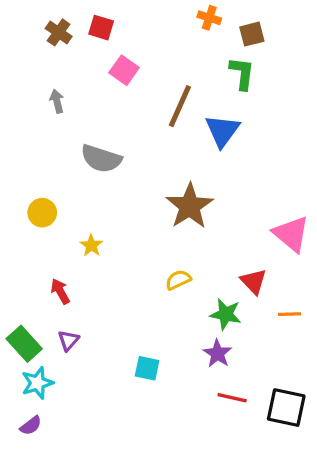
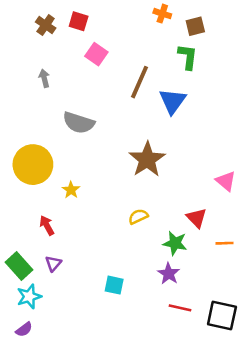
yellow circle: (42, 213) -> (33, 165), size x1.8
pink triangle: (291, 234) -> (226, 181), size x0.7

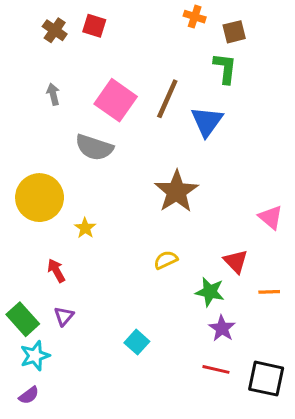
pink square: (96, 54) -> (116, 100), moved, size x1.5
purple star: (169, 274) -> (222, 328), moved
cyan square: (114, 285) -> (137, 342), turned 30

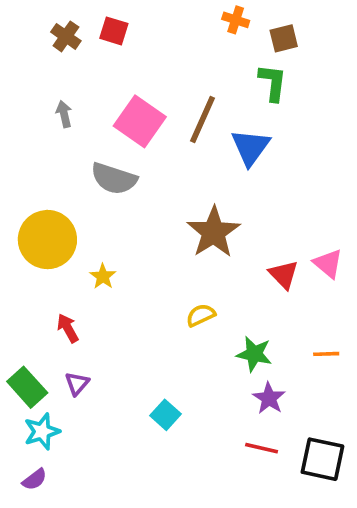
red triangle: (236, 261) -> (284, 275), moved

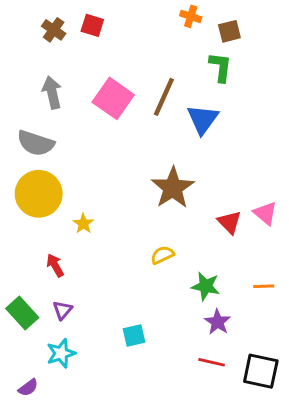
gray arrow: (64, 114) -> (52, 92), size x1.5
gray semicircle: (114, 179) -> (36, 143), moved
cyan square: (166, 415) -> (134, 335), turned 35
cyan star: (42, 431) -> (61, 353), moved

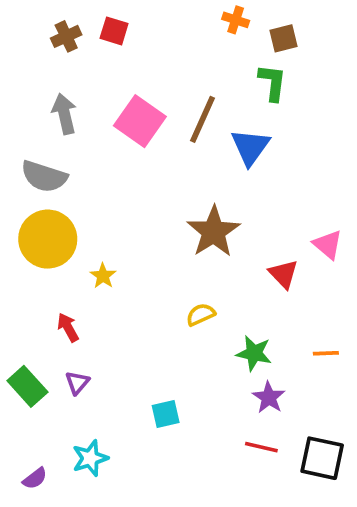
brown cross: (54, 30) -> (66, 36), turned 30
pink triangle: (265, 213) -> (328, 245), moved
cyan star: (61, 353) -> (90, 458), moved

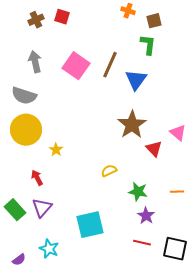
brown star: (213, 232) -> (132, 125), moved
purple triangle: (77, 383) -> (42, 208), size x1.5
cyan square: (166, 414) -> (90, 225), size x1.8
cyan star: (90, 458) -> (49, 249), turned -30

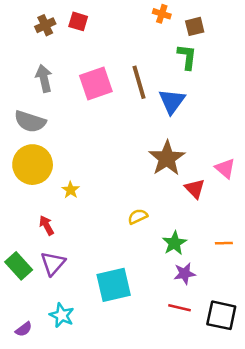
brown line: (110, 65) -> (139, 82), turned -40
pink square: (76, 66) -> (96, 83), turned 36
green star: (138, 192) -> (174, 243), turned 30
purple star: (146, 216) -> (185, 274), turned 30

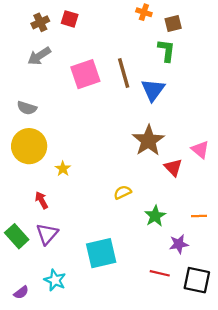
gray arrow: (44, 78) -> (39, 56), moved, turned -110
gray semicircle: (30, 121) -> (27, 108), size x0.7
purple star: (185, 274) -> (179, 244), moved

